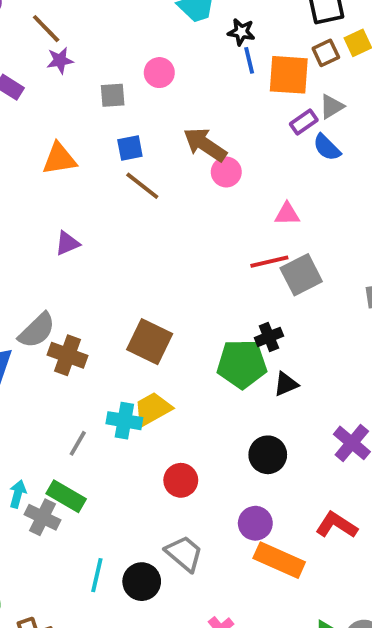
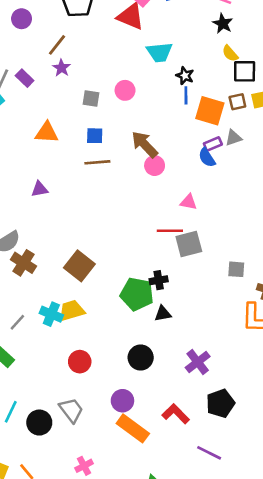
brown line: (46, 29) -> (57, 45), turned 70
purple star: (60, 60) -> (61, 68), turned 30
blue semicircle: (327, 147) -> (207, 158), moved
brown line: (142, 186) -> (97, 162), turned -55

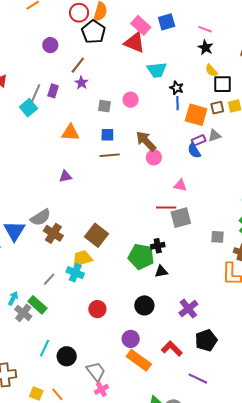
purple rectangle: (25, 78) -> (53, 91), turned 64
yellow trapezoid: (72, 311) -> (82, 258), moved
gray trapezoid: (71, 410) -> (96, 371), moved

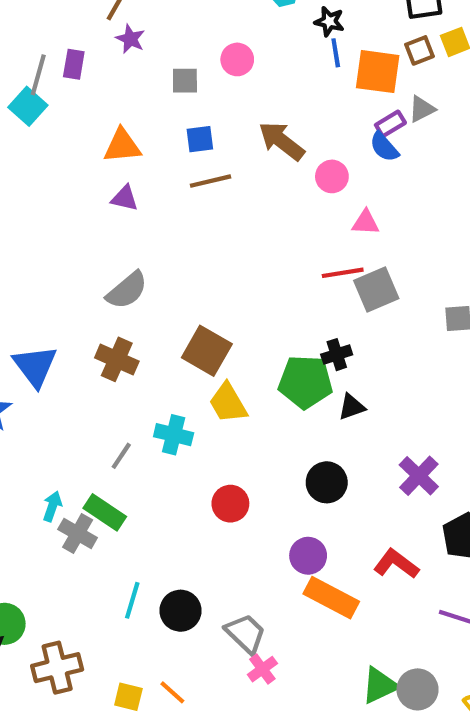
pink circle: (154, 157) -> (332, 176), moved
purple triangle: (65, 176) -> (125, 198), moved, turned 32
gray semicircle: (41, 217) -> (127, 290), moved
yellow trapezoid: (82, 258) -> (228, 403), moved, turned -95

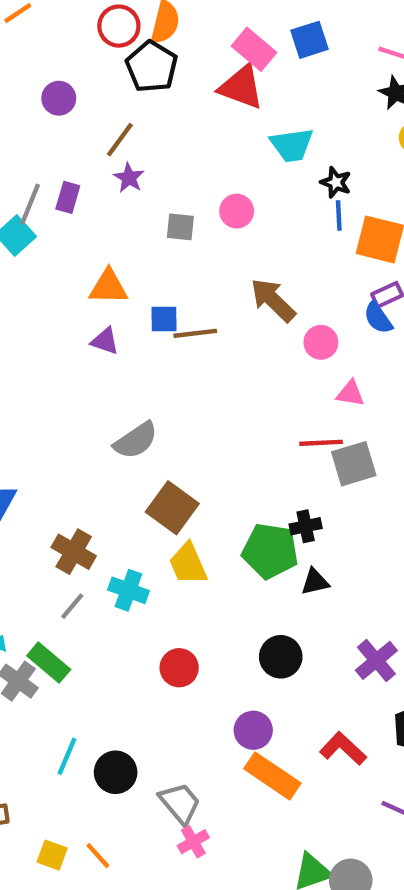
blue square: (200, 139) -> (164, 319), moved
gray semicircle: (127, 290) -> (136, 440), moved
brown cross: (117, 359) -> (74, 552), moved

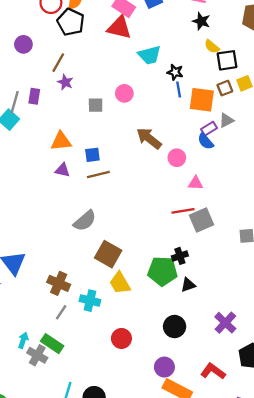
brown line: (195, 333) -> (98, 174), moved

